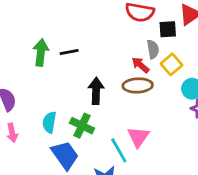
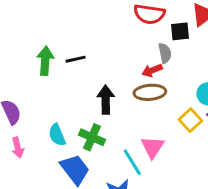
yellow square: (171, 64) -> (190, 120), moved
red arrow: (140, 65) -> (152, 70), turned -60
cyan semicircle: (49, 122) -> (57, 135), turned -30

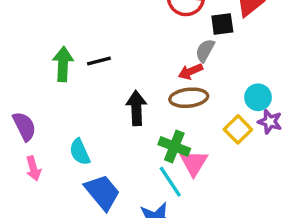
gray semicircle: (165, 53) -> (205, 51), turned -138
green cross: (92, 137) -> (174, 146), moved

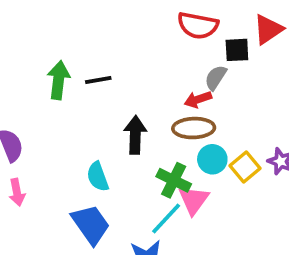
cyan circle: (258, 97) -> (212, 159), moved
cyan semicircle: (80, 152) -> (98, 177), moved
cyan line: (170, 182) -> (166, 219), turned 72

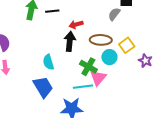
red arrow: (198, 99) -> (76, 25), moved
yellow square: (245, 167) -> (127, 45), moved
cyan line: (166, 219) -> (83, 87), turned 36

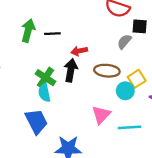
cyan circle: (109, 57) -> (125, 91), moved
green cross: (88, 67) -> (46, 78), moved
cyan line: (83, 87) -> (129, 127), moved

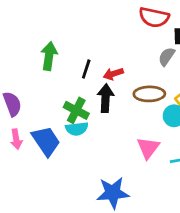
black line: (52, 34) -> (86, 69), moved, turned -63
cyan semicircle: (44, 93) -> (77, 129), turned -78
blue trapezoid: (36, 121) -> (46, 141), moved

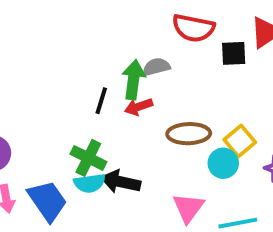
green arrow: (49, 56) -> (133, 80), moved
gray semicircle: (167, 57) -> (156, 67), moved, turned 42
black arrow: (106, 98) -> (121, 182), moved, turned -80

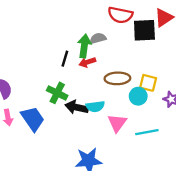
black square: (234, 53) -> (144, 30), size x1.5
yellow square: (240, 141) -> (148, 83), turned -36
cyan semicircle: (90, 183) -> (95, 106), moved

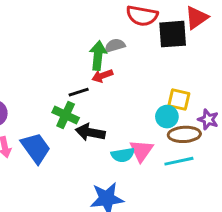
black line: (65, 59) -> (79, 92), moved, turned 56
brown ellipse: (117, 78) -> (184, 134), moved
cyan semicircle: (95, 106) -> (123, 155), moved

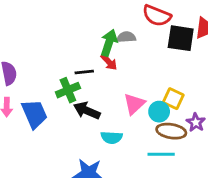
red arrow: (102, 76) -> (109, 62), turned -126
green cross: (66, 115) -> (68, 90), turned 30
pink triangle: (141, 151) -> (134, 104), moved

